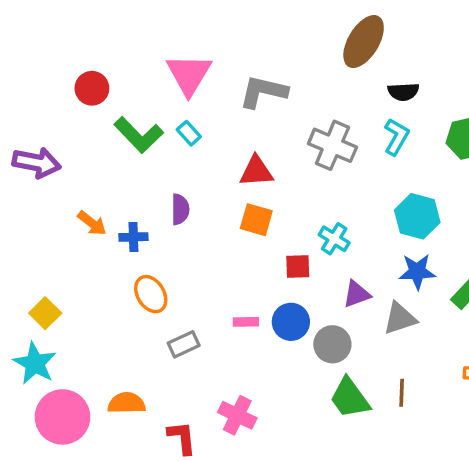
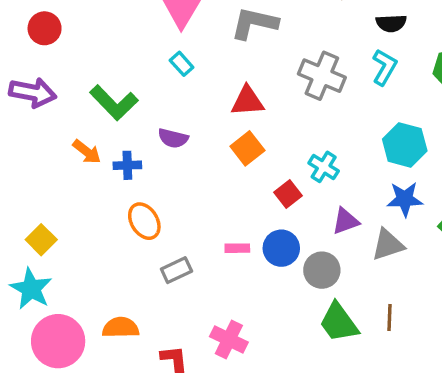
red circle: (92, 88) -> (45, 28), moved
green L-shape: (139, 135) -> (114, 103), moved
purple semicircle: (180, 209) -> (173, 138), turned 104
orange square: (256, 220) -> (247, 148), turned 36
red square: (298, 266) -> (288, 194), turned -36

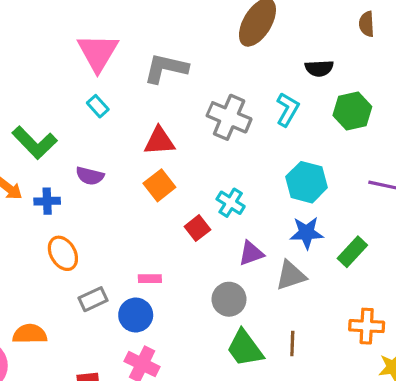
black semicircle: (391, 23) -> (319, 68), moved
blue circle: (281, 248) -> (136, 315), moved
orange semicircle: (121, 328) -> (30, 334), moved

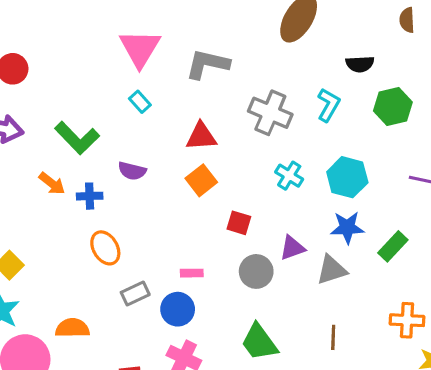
cyan cross: (231, 203) -> (289, 176), moved
red square: (197, 228) -> (239, 223), turned -35
gray circle: (229, 299) -> (256, 271), moved
green trapezoid: (245, 348) -> (259, 342), moved

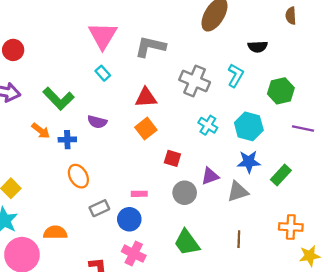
green hexagon: (393, 106) -> (281, 91), moved

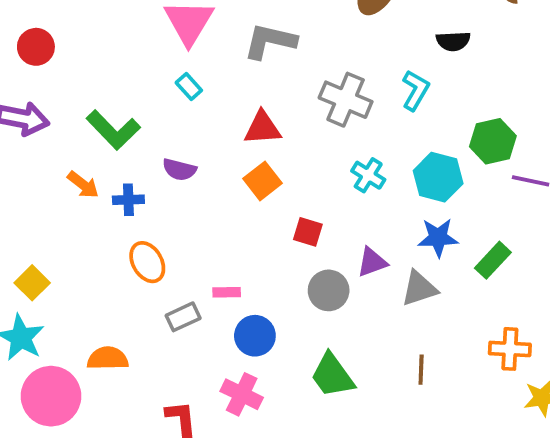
green hexagon: (281, 91) -> (493, 141), moved
pink rectangle: (139, 194) -> (227, 292), moved
blue circle: (129, 219) -> (255, 336), moved

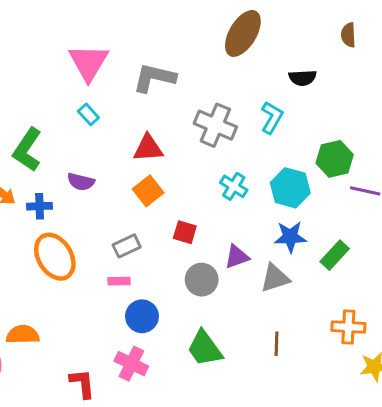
green L-shape: (113, 130) -> (27, 150), turned 78
orange ellipse: (147, 262) -> (55, 257), size x1.4
gray rectangle: (183, 317) -> (127, 246), moved

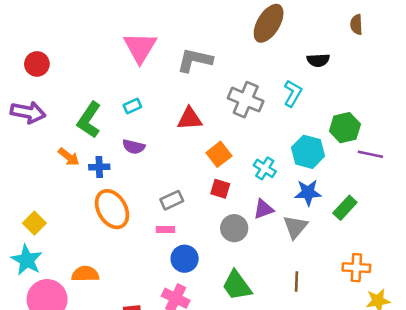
cyan rectangle: (88, 114) -> (132, 106), moved, turned -72
cyan cross: (234, 186) -> (265, 168), moved
orange square: (148, 191) -> (219, 154), moved
gray triangle: (275, 278) -> (295, 227), turned -32

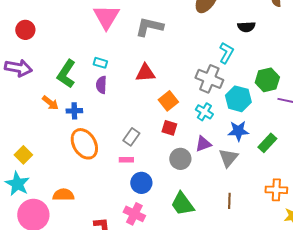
gray cross: (246, 100) -> (209, 79), moved
cyan rectangle: (132, 106) -> (100, 63), turned 40
purple semicircle: (134, 147) -> (101, 85), moved, turned 78
gray rectangle: (172, 200) -> (131, 137), turned -30

